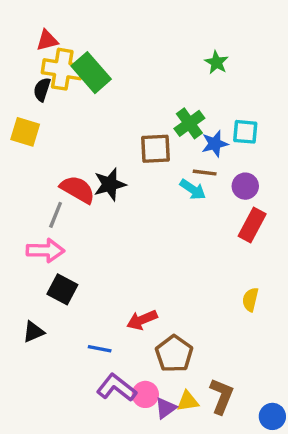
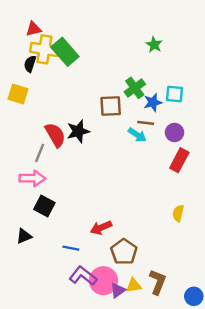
red semicircle: (78, 189) -> (55, 135), turned 30
pink circle: (145, 394) -> (103, 281), size x1.5

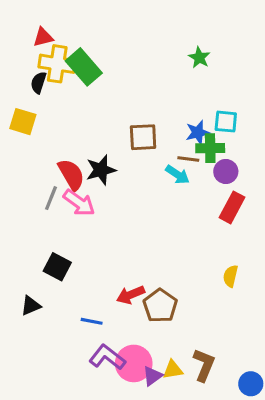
green cross: (135, 88) -> (210, 148), moved, turned 35
pink arrow: (32, 178) -> (79, 203), moved, turned 35
brown pentagon: (124, 252) -> (160, 306), moved

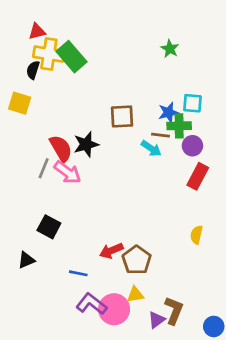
yellow triangle: (173, 370) -> (135, 295), moved
purple triangle: (152, 376) -> (157, 320), moved

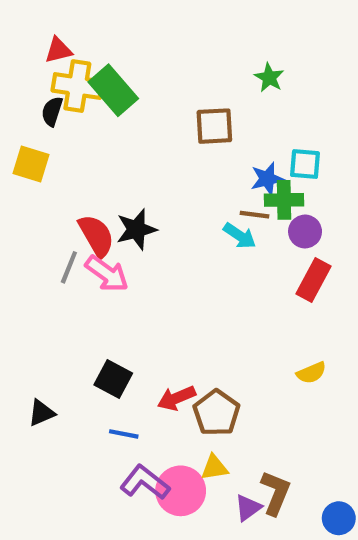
brown square: (122, 116) -> (214, 126), moved
black square: (49, 227) -> (113, 379), moved
yellow semicircle: (196, 235) -> (311, 373), turned -126

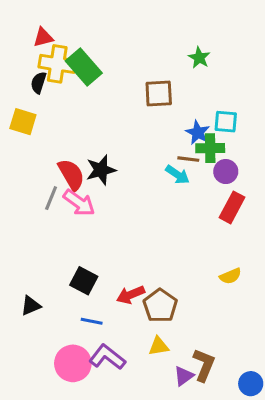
blue star: (267, 179) -> (198, 133), turned -30
pink circle: (181, 491) -> (73, 363), moved

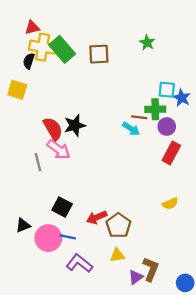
brown square: (159, 94) -> (99, 54), moved
blue star: (198, 133) -> (182, 98), moved
gray line: (51, 198) -> (38, 162), moved, turned -36
pink circle: (73, 363) -> (48, 238), moved

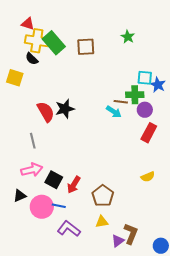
red triangle: (32, 28) -> (28, 24), turned 32
black semicircle: (29, 61) -> (32, 59), moved, turned -64
pink arrow: (59, 150) -> (32, 170), moved, turned -50
red arrow: (97, 217) -> (74, 185), moved, turned -36

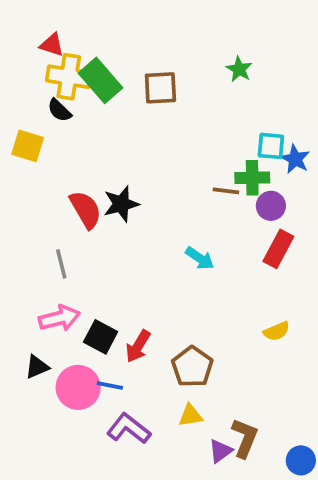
cyan arrow: (114, 112) -> (200, 258), moved

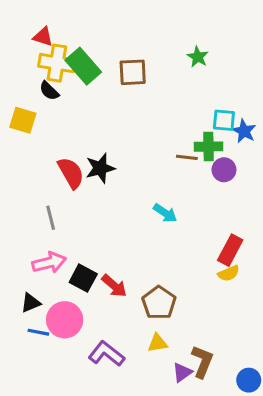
red rectangle: (278, 249) -> (230, 250), moved
red arrow: (138, 346) -> (114, 286), turned -80
blue line: (110, 386) -> (38, 332), moved

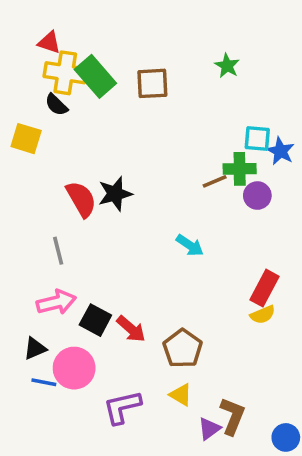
brown line: (187, 157) -> (215, 181), turned -30
yellow triangle: (157, 343) -> (181, 395), turned 40
purple L-shape: (106, 354) -> (122, 407), turned -51

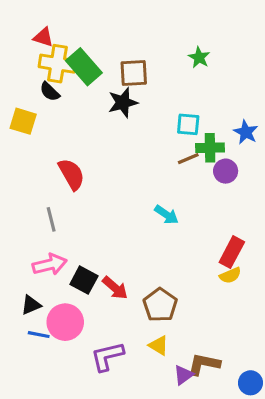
cyan square: (257, 139) -> (188, 124), moved
black star: (115, 194) -> (123, 103), moved
brown L-shape: (232, 416) -> (204, 364), turned -100

